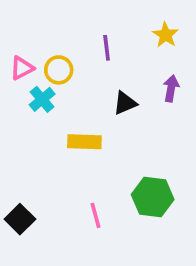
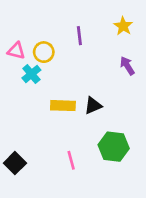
pink triangle: (22, 68) -> (16, 51), turned 42
purple arrow: (171, 88) -> (127, 66), turned -42
black triangle: (125, 103) -> (93, 106), moved

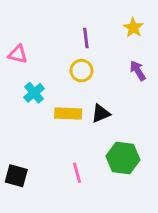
yellow circle: (44, 52) -> (81, 71), moved
cyan cross: (31, 74) -> (34, 93), moved
black square: (15, 163) -> (16, 176), turned -30

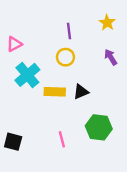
pink triangle: (18, 54) -> (14, 44), turned -42
cyan cross: (34, 93) -> (27, 75), size x1.5

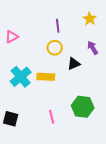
cyan cross: (27, 75) -> (21, 77), moved
black triangle: (81, 92) -> (74, 64), moved

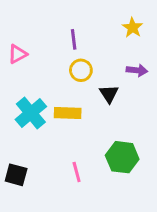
purple line: (58, 26) -> (74, 39), moved
purple arrow: (93, 48) -> (137, 70), turned 128
black triangle: (74, 64) -> (109, 94), turned -40

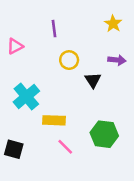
purple line: (74, 39) -> (54, 29), moved
yellow rectangle: (68, 113) -> (54, 120), moved
pink line: (77, 172) -> (65, 147), turned -30

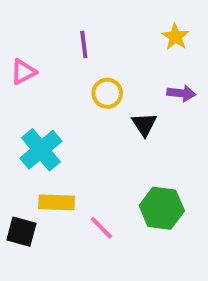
yellow rectangle: (54, 120) -> (57, 202), moved

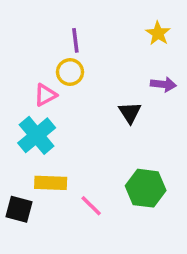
pink triangle: (23, 72) -> (45, 95), moved
yellow circle: (107, 93) -> (70, 72), moved

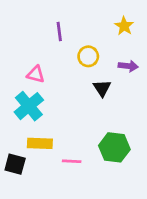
yellow circle: (70, 72) -> (88, 56), moved
pink triangle: (45, 95) -> (36, 74), turned 42
pink line: (91, 206) -> (72, 161), turned -42

